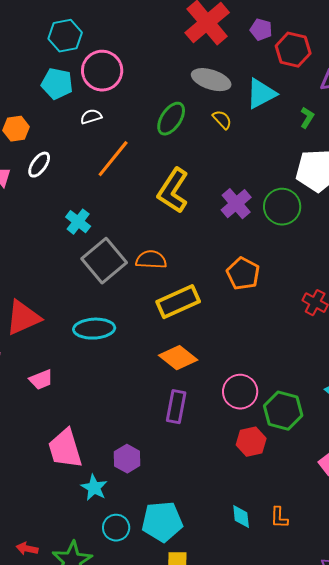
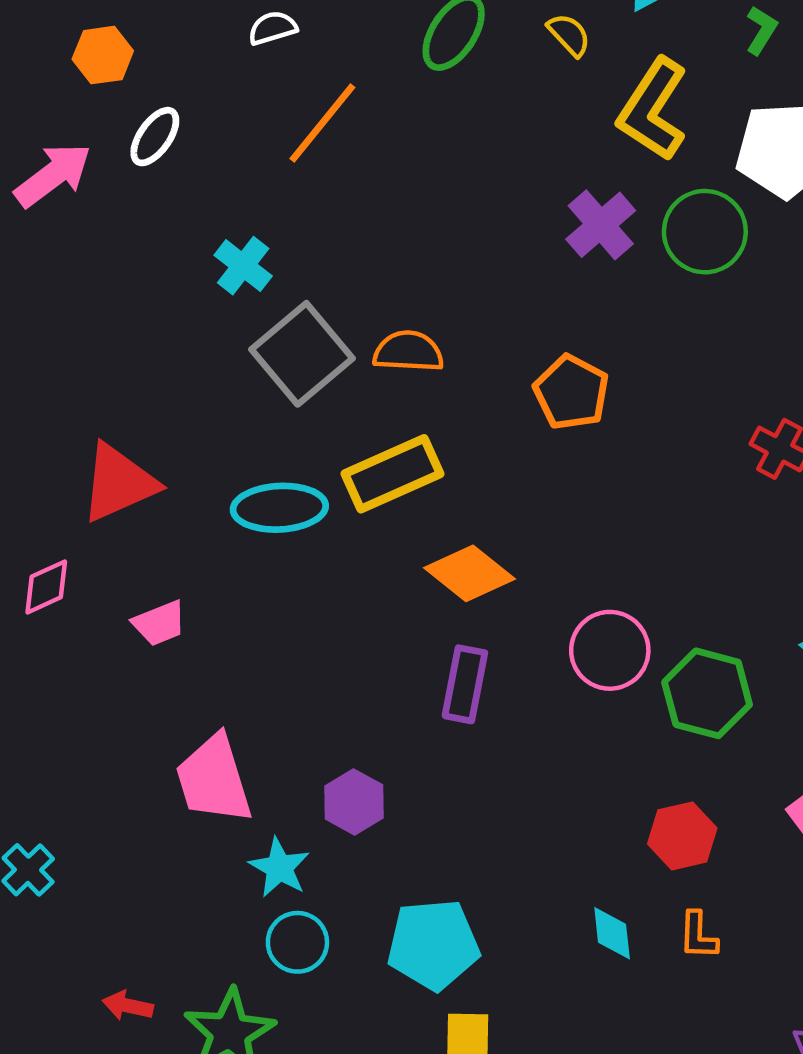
yellow L-shape: (173, 191) -> (653, 109), moved
orange pentagon: (243, 274) -> (571, 392), moved
yellow rectangle: (178, 302) -> (393, 474), moved
red hexagon: (251, 442) -> (682, 836), moved
cyan circle: (116, 528) -> (297, 942), moved

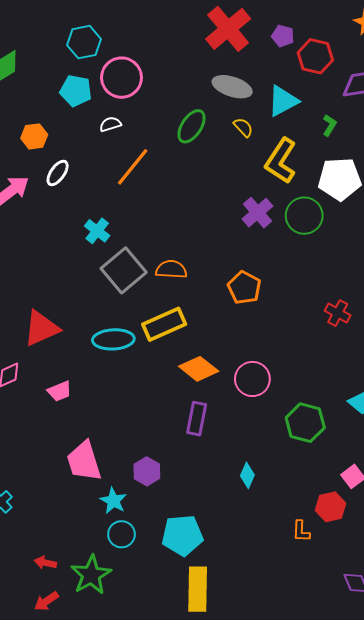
pink circle: (610, 650) -> (252, 379), moved
red hexagon: (682, 836) -> (331, 507), moved
cyan diamond: (612, 933) -> (247, 475), moved, turned 30

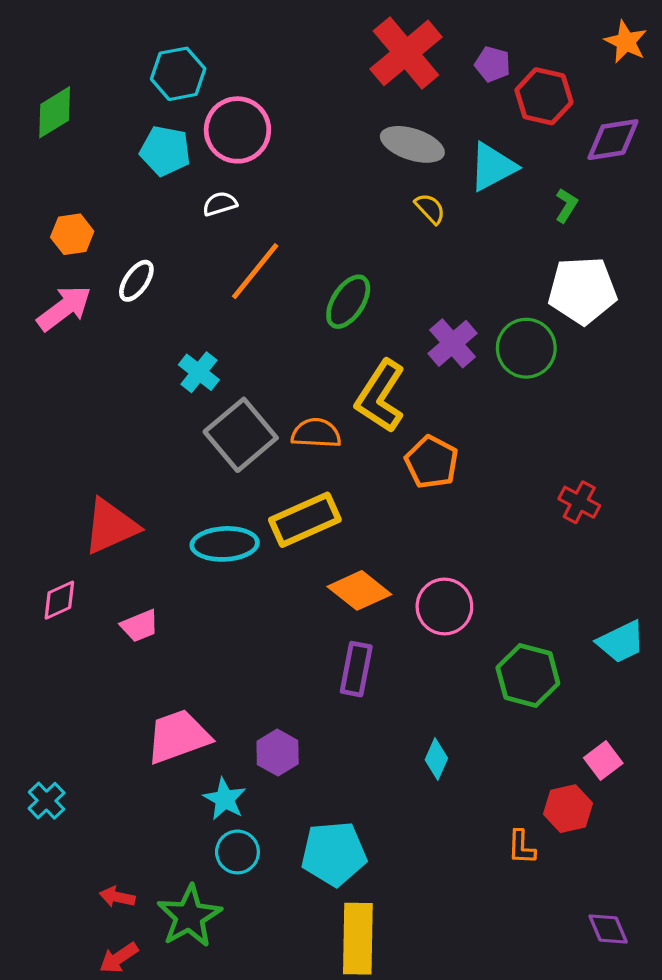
green ellipse: (192, 126) -> (348, 302), moved
orange hexagon: (34, 136) -> (72, 234), moved
yellow L-shape: (281, 161) -> (380, 396), moved
pink trapezoid: (84, 461) -> (178, 736), turned 87

